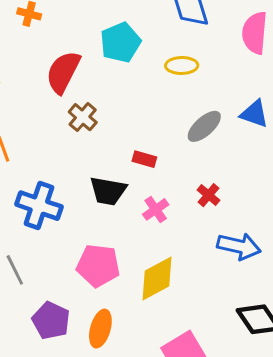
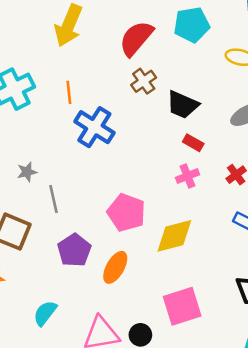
red rectangle: (144, 159) -> (193, 143), moved
black trapezoid: (108, 191) -> (182, 105), moved
blue cross: (39, 206) -> (94, 127), moved

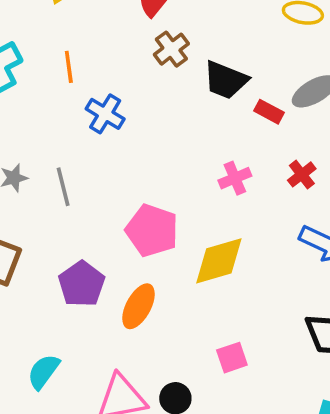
blue cross: (94, 127) -> (105, 114), size x0.7
red rectangle: (193, 143) -> (269, 112), moved
gray line: (54, 199) -> (63, 187), moved
pink square: (182, 306) -> (232, 358), size x0.6

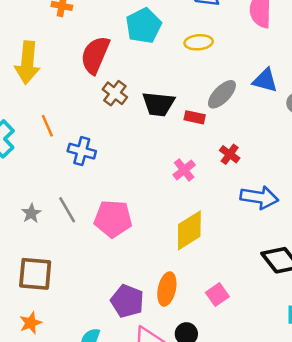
pink pentagon: (152, 230) -> (113, 219), moved
purple pentagon: (82, 284) -> (127, 301), moved
orange ellipse: (139, 306) -> (167, 289), moved

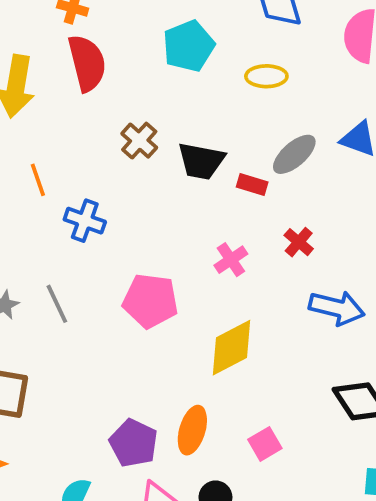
red semicircle: (95, 55) -> (87, 63), moved, turned 138
pink pentagon: (113, 219) -> (150, 301), moved

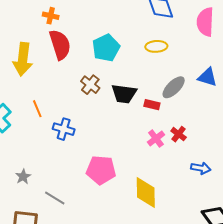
cyan pentagon: (189, 46) -> (106, 48), moved
pink cross: (231, 260) -> (156, 138), moved
gray line: (57, 304) -> (55, 198), moved, turned -30
blue arrow: (337, 308) -> (201, 168), size x0.7
yellow diamond: (232, 348) -> (146, 193), turned -60

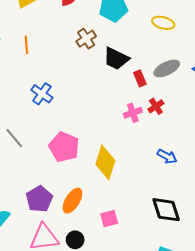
red rectangle: (152, 105) -> (140, 78), turned 35
blue cross: (64, 129) -> (42, 94), moved
red cross: (179, 134) -> (156, 106), moved
pink pentagon: (101, 170) -> (64, 147), moved

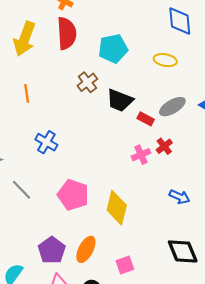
red rectangle: (140, 78) -> (146, 119), turned -35

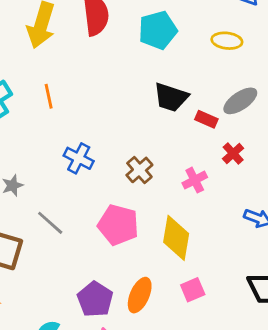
brown cross: (87, 82) -> (139, 170), moved
pink cross: (141, 155) -> (195, 180), moved
pink square: (125, 265) -> (193, 290), moved

